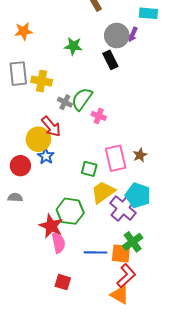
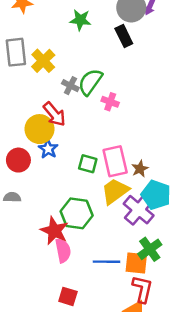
yellow cross: (42, 81) -> (43, 61), turned 36
brown star: (140, 155) -> (140, 169), moved
pink rectangle: (116, 158) -> (115, 161), moved
green square: (89, 169) -> (88, 164), moved
red L-shape: (126, 276) -> (142, 289), turned -35

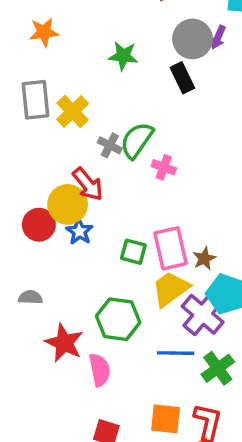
red circle: (18, 160) -> (39, 225), moved
red star: (54, 231) -> (64, 343), moved
blue line: (106, 262) -> (176, 353), moved
orange square: (136, 263) -> (165, 419), moved

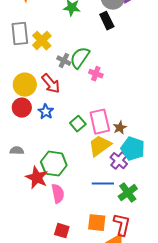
yellow circle: (68, 204) -> (25, 85), moved
green square: (133, 252) -> (78, 124), turned 35
purple cross: (203, 314) -> (119, 161), size x0.7
green hexagon: (118, 319) -> (54, 164), moved

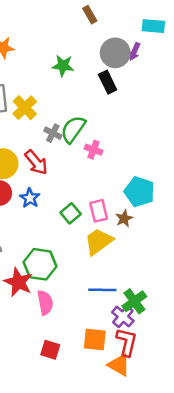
pink rectangle: (100, 122) -> (99, 211), size x0.7
cyan pentagon: (133, 149) -> (139, 192), moved
purple cross: (119, 161) -> (123, 317), moved

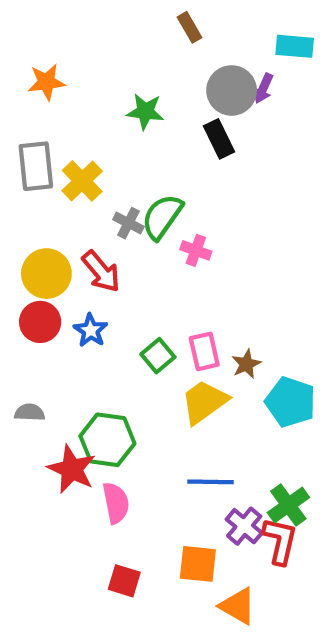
cyan pentagon: (139, 192) -> (290, 402), moved
green cross: (134, 301) -> (288, 505), moved
red L-shape: (127, 342) -> (280, 541), moved

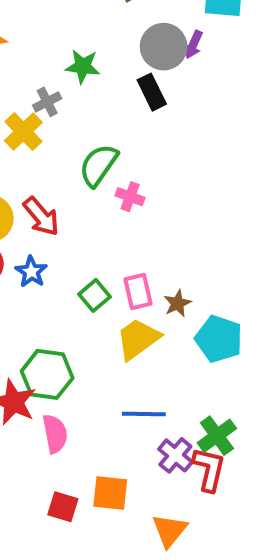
gray cross: (128, 223) -> (47, 102), moved, turned 36
orange square: (198, 564) -> (110, 493), moved
orange triangle: (238, 606) -> (170, 530), turned 39

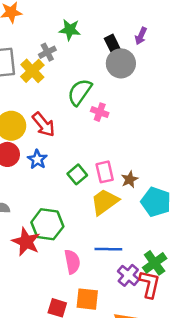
purple arrow: (193, 45) -> (141, 36), moved
gray circle: (164, 47) -> (121, 63), moved
pink semicircle: (55, 434) -> (72, 262), moved

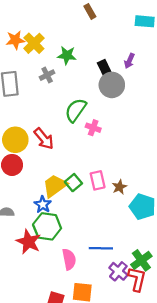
yellow cross: (32, 71) -> (34, 43), moved
blue star: (37, 159) -> (43, 204), moved
yellow trapezoid: (105, 202) -> (55, 186), moved

